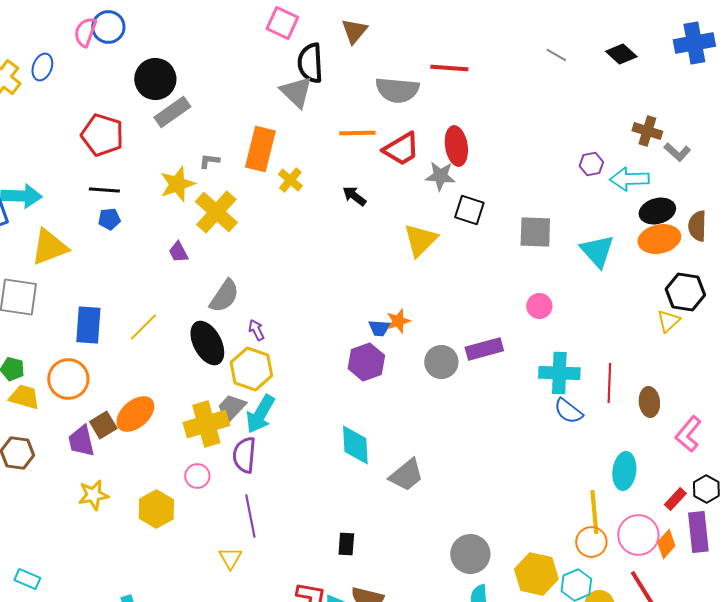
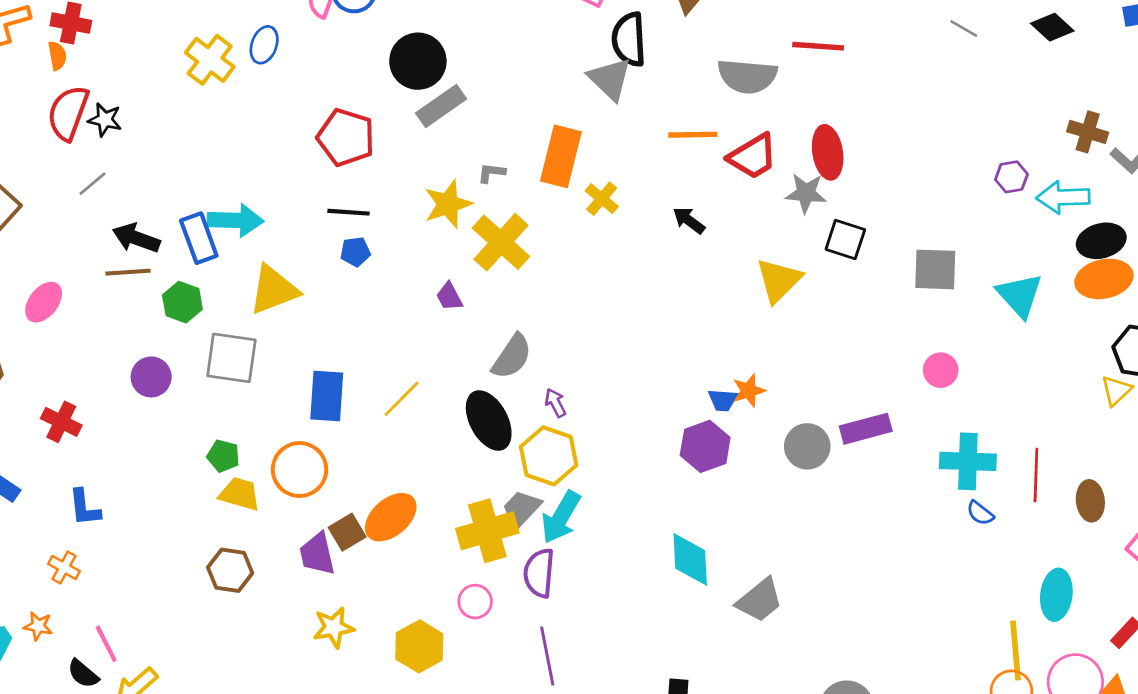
blue semicircle: (568, 411) -> (980, 513), size x0.7

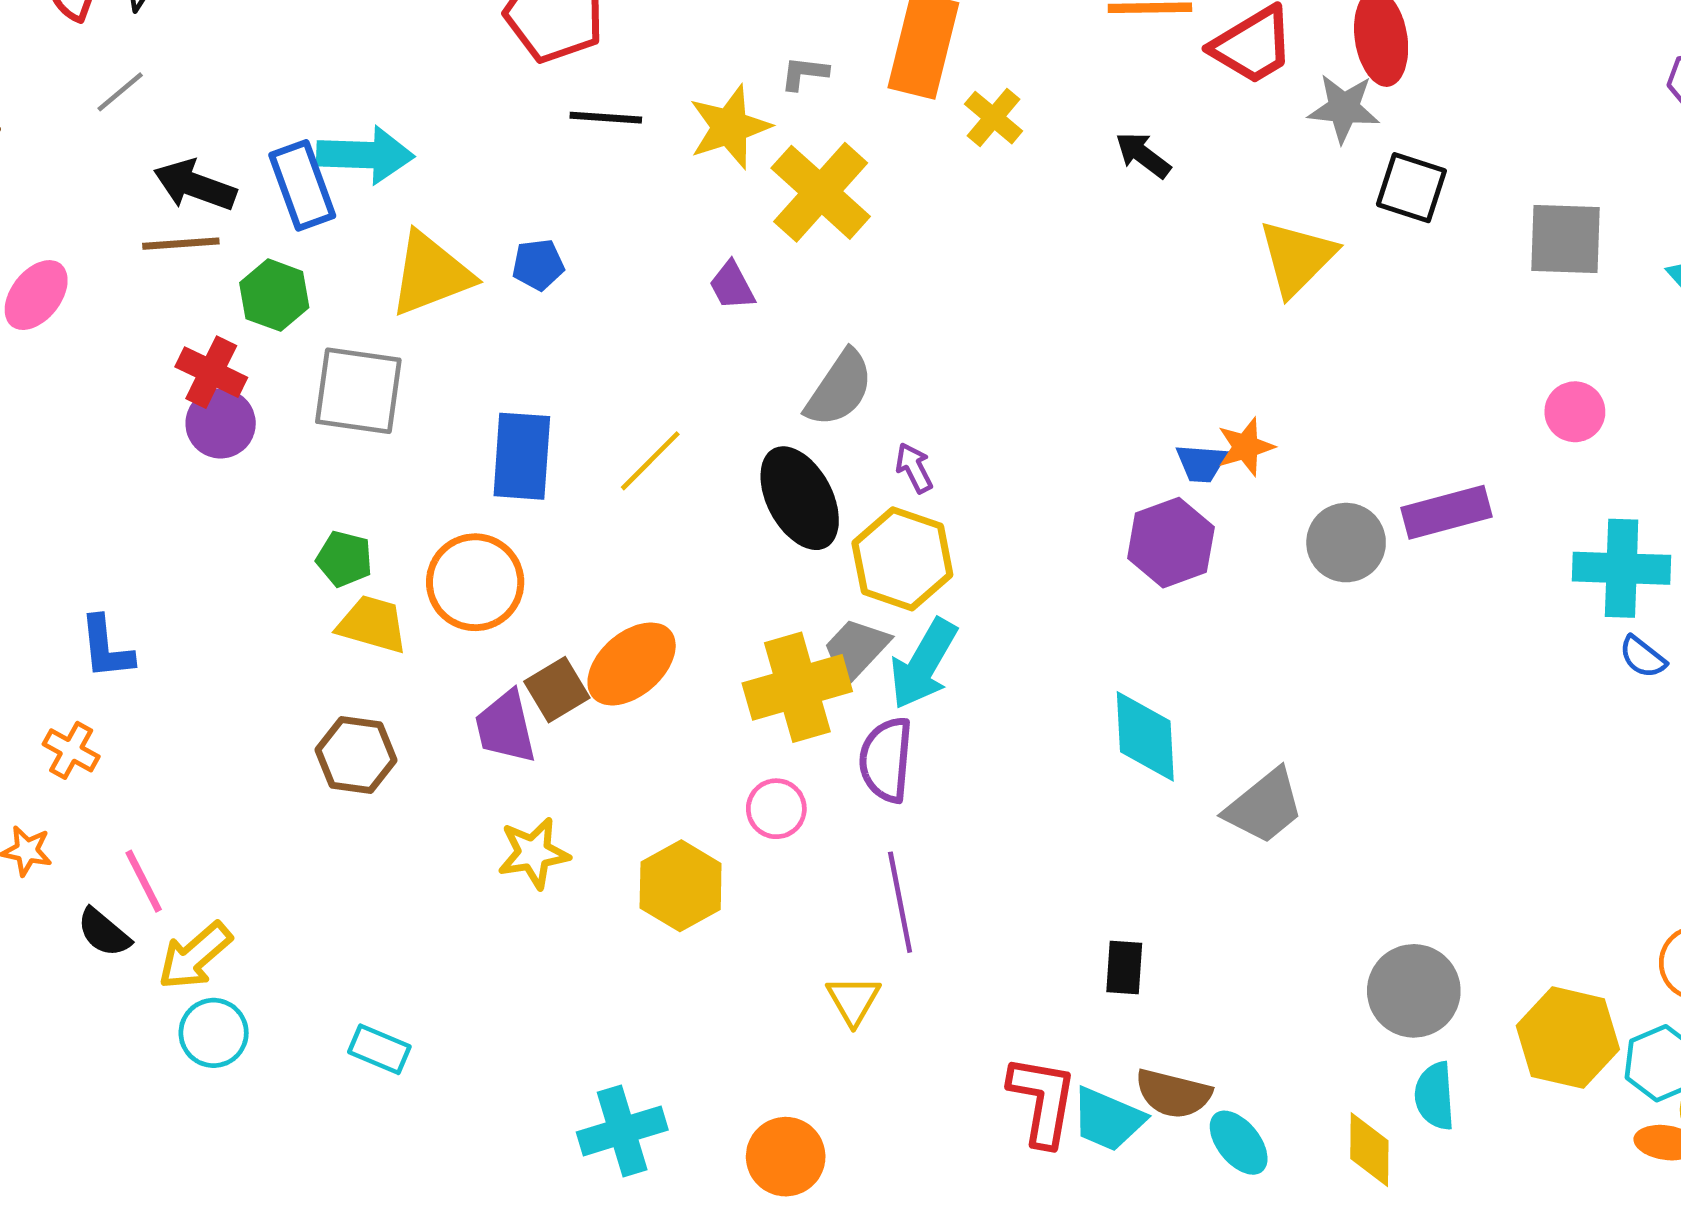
black line: (349, 212) -> (606, 118), moved
blue pentagon: (355, 252) -> (538, 265), moved
red cross: (61, 422) -> (211, 372), moved

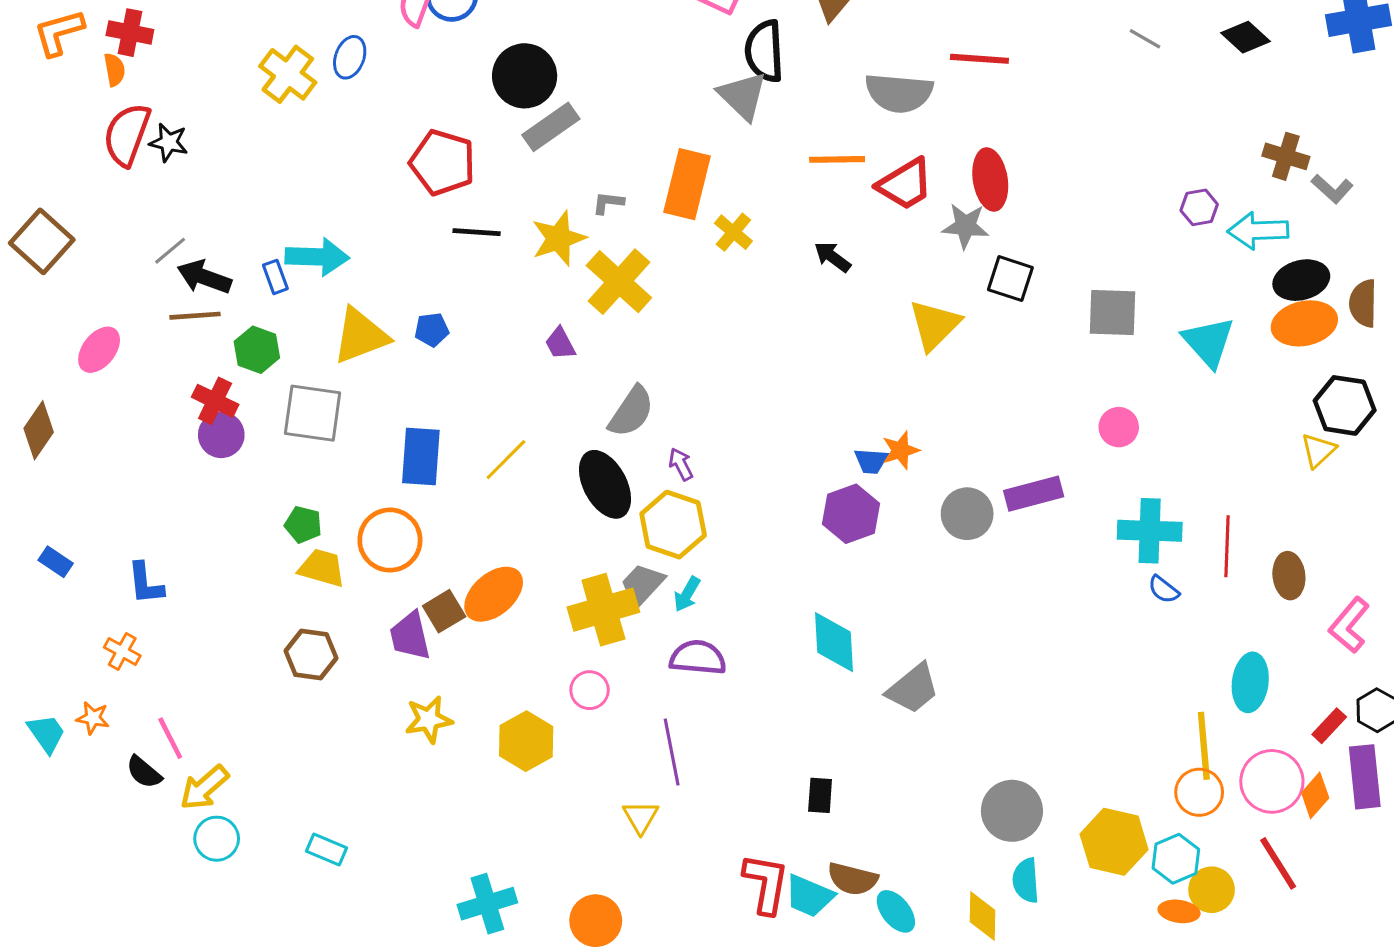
gray line: (120, 92) -> (170, 251), moved
blue rectangle: (302, 185) -> (275, 277), size x0.6
cyan arrow: (923, 664) -> (687, 594), size x0.6
purple semicircle: (886, 760) -> (698, 658), moved, turned 90

